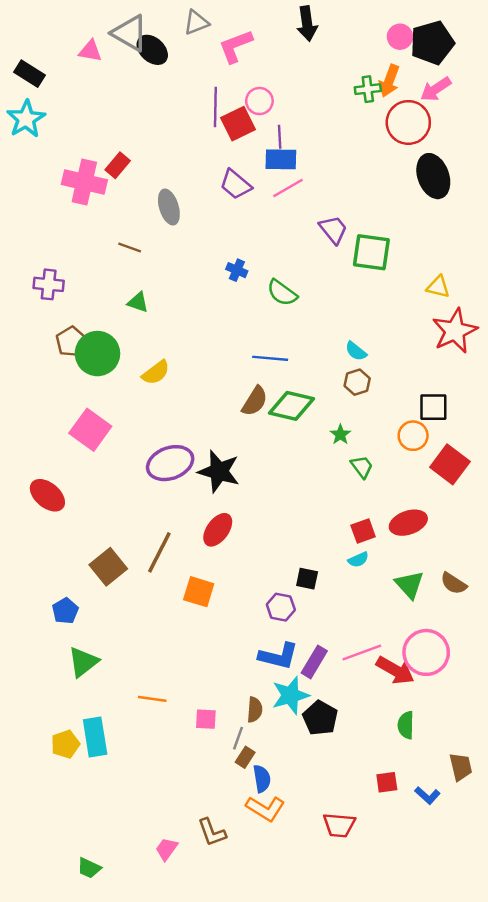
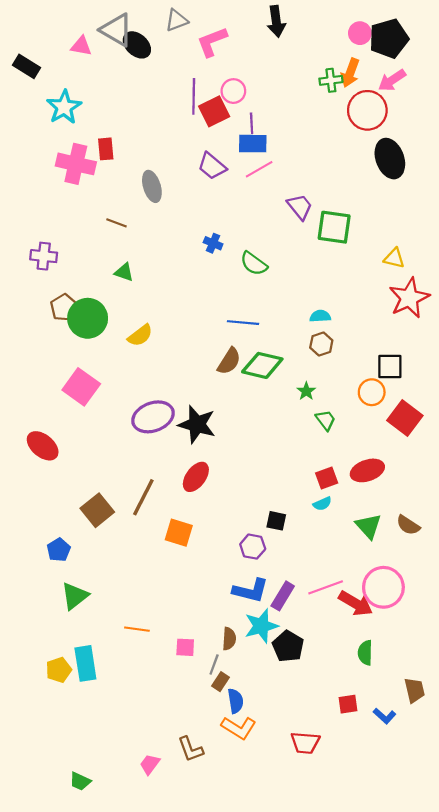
cyan star: (26, 119) -> (64, 107), moved
red rectangle: (118, 165) -> (106, 149), turned -45
cyan semicircle: (356, 351) -> (320, 316), turned 138

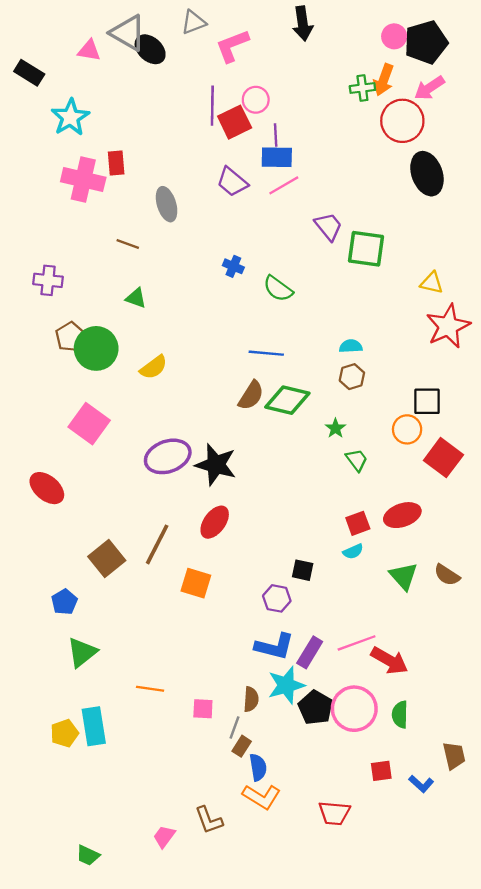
pink circle: (383, 587) -> (354, 709), moved

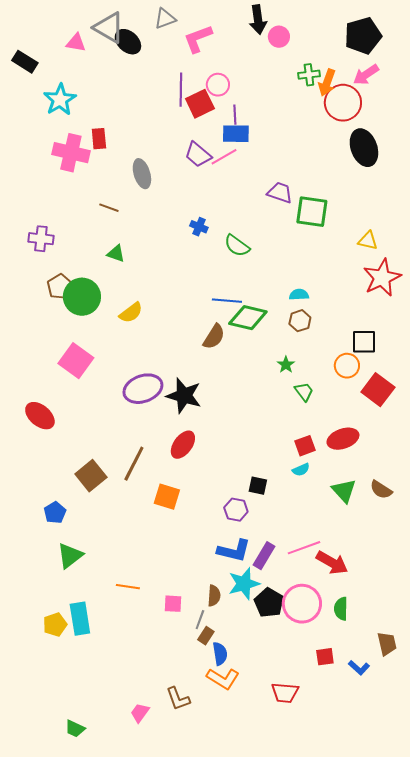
pink circle: (394, 36) -> (279, 37), moved
orange arrow: (384, 80) -> (327, 83), moved
pink line: (284, 185) -> (224, 157), moved
purple trapezoid: (328, 226) -> (280, 193), turned -32
green diamond: (287, 400) -> (248, 318), moved

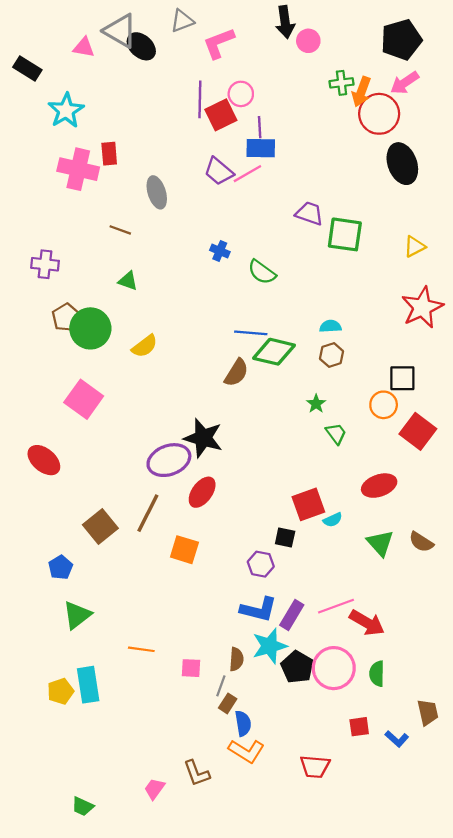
yellow triangle: (368, 241) -> (415, 247), moved, turned -40
purple ellipse: (143, 389) -> (169, 460), moved
red square: (305, 446) -> (308, 504), moved, size x1.4

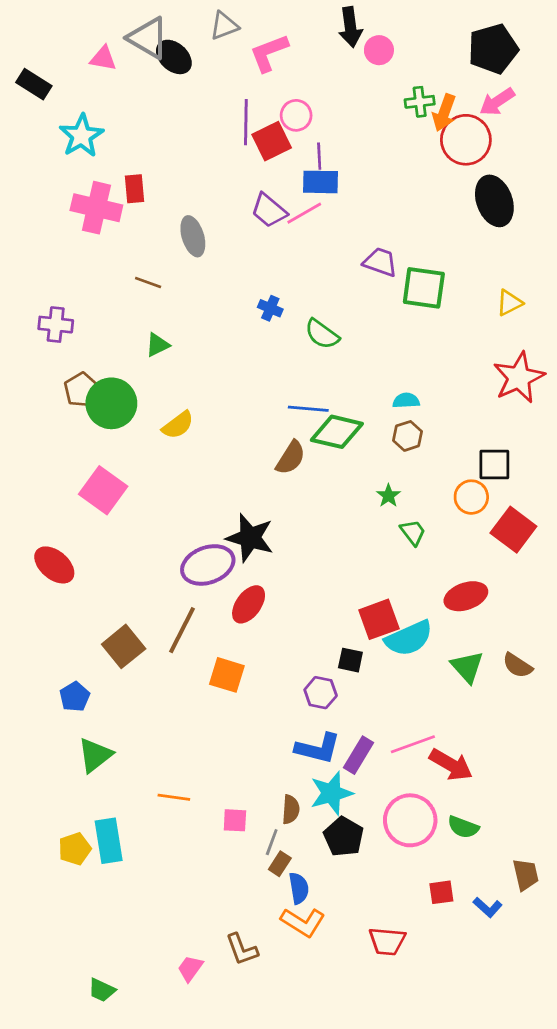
green triangle: (128, 281) -> (158, 345), turned -45
cyan semicircle: (333, 520) -> (409, 638), size x2.0
black pentagon: (297, 667) -> (344, 837), moved
green semicircle: (377, 674) -> (463, 827), turned -70

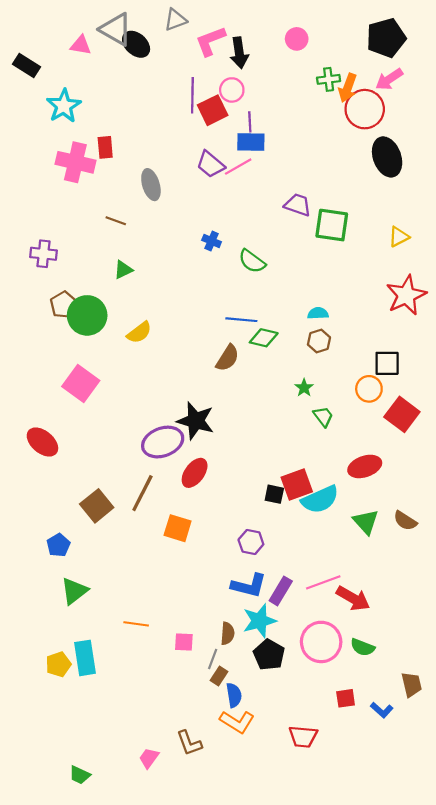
black arrow: (350, 27) -> (239, 53), moved
green diamond: (337, 432) -> (264, 338), size x0.7
black square: (350, 660) -> (274, 494), moved

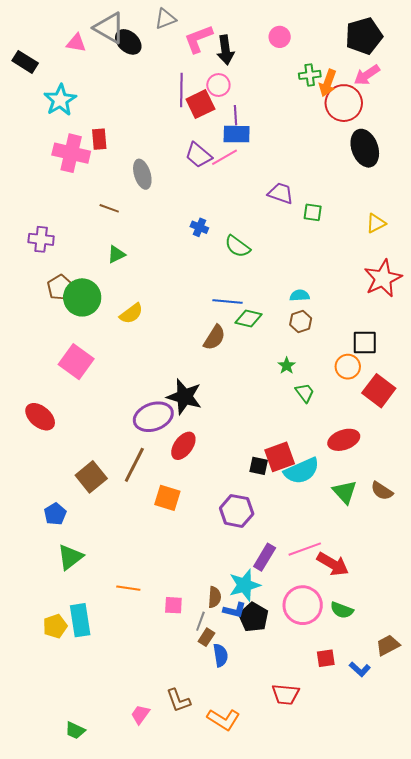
green square: (332, 225) -> (313, 212), size x0.6
purple hexagon: (251, 542) -> (237, 511), size x1.4
blue L-shape: (249, 586) -> (235, 610), moved, size x0.7
brown trapezoid: (412, 685) -> (388, 645), turned -105
orange L-shape: (237, 722) -> (223, 719), moved

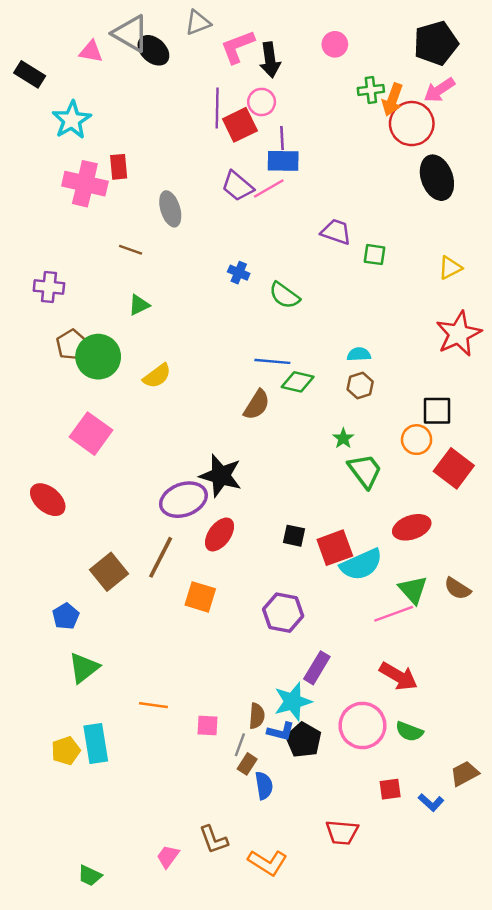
green trapezoid: (305, 393) -> (365, 471), size x1.5
black square: (259, 466) -> (294, 536), moved
pink line: (305, 549) -> (394, 614), moved

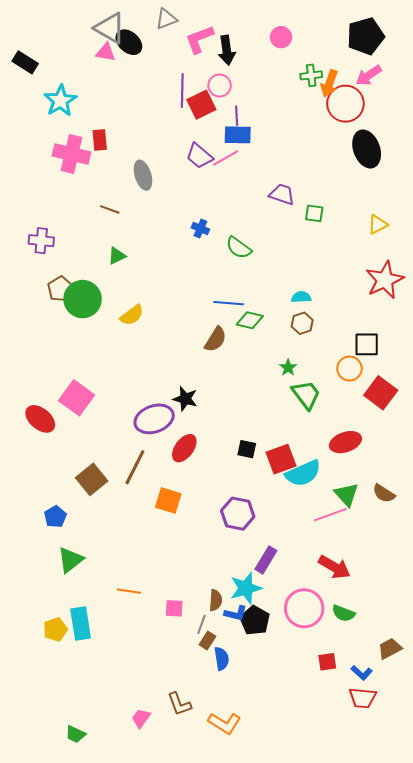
pink triangle: (91, 52) -> (106, 52), moved
pink square: (91, 434) -> (77, 398), moved
black star: (221, 476) -> (185, 399), size x0.7
red trapezoid: (342, 832) -> (363, 698), moved

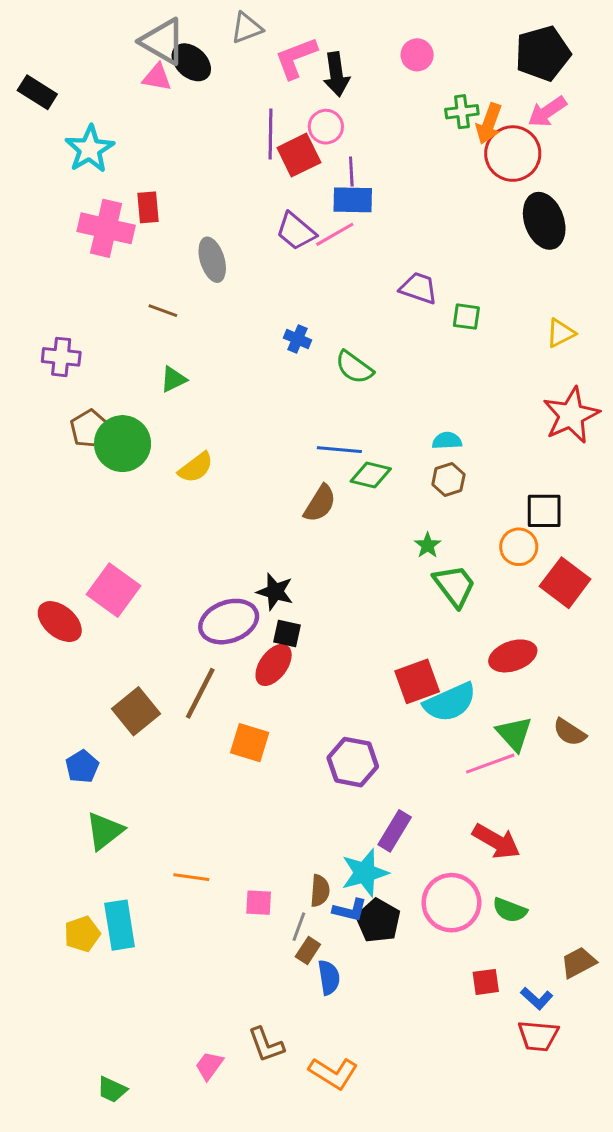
black square: (247, 449) -> (287, 634), moved

